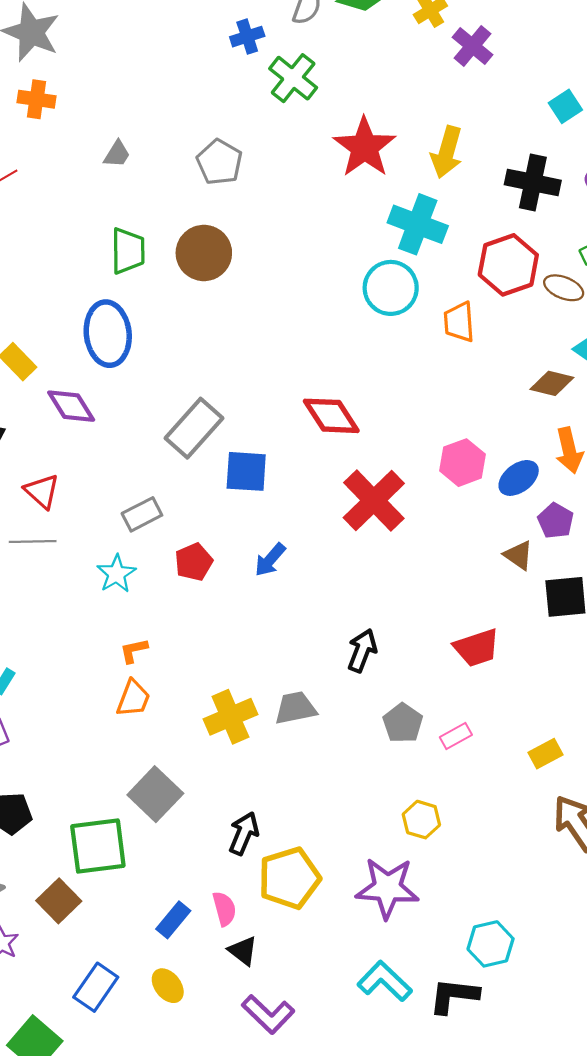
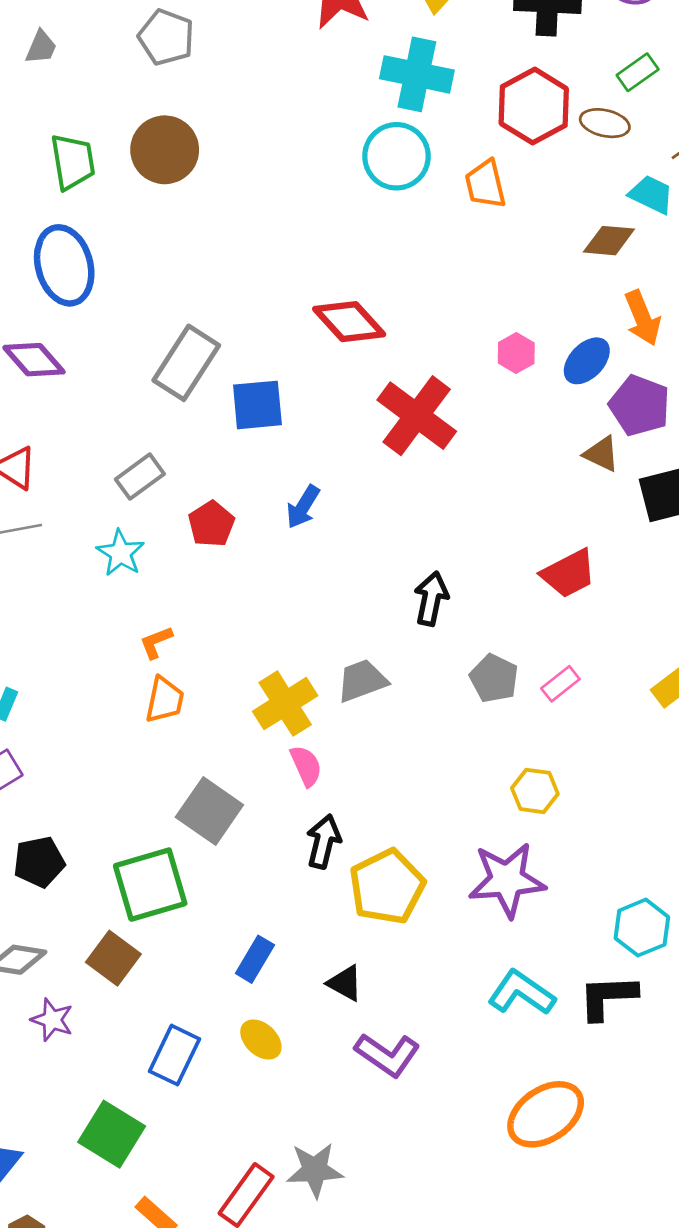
pink hexagon: (462, 463) -> (516, 353), size x0.7
purple pentagon: (556, 521) -> (640, 405), size x1.4
pink semicircle: (224, 909) -> (306, 766), moved

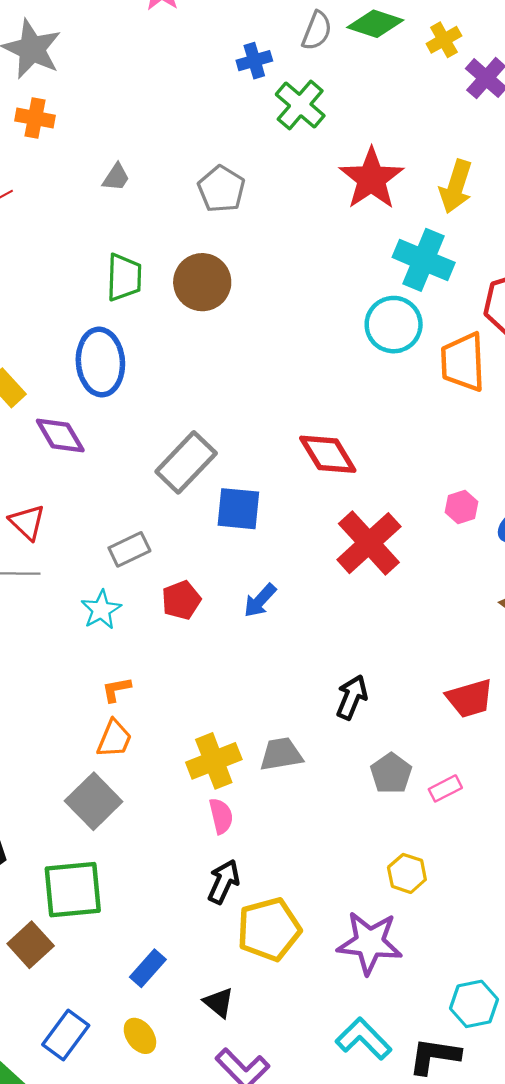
orange trapezoid: (485, 184) -> (463, 362), size x1.4
gray square: (209, 811) -> (94, 801), moved

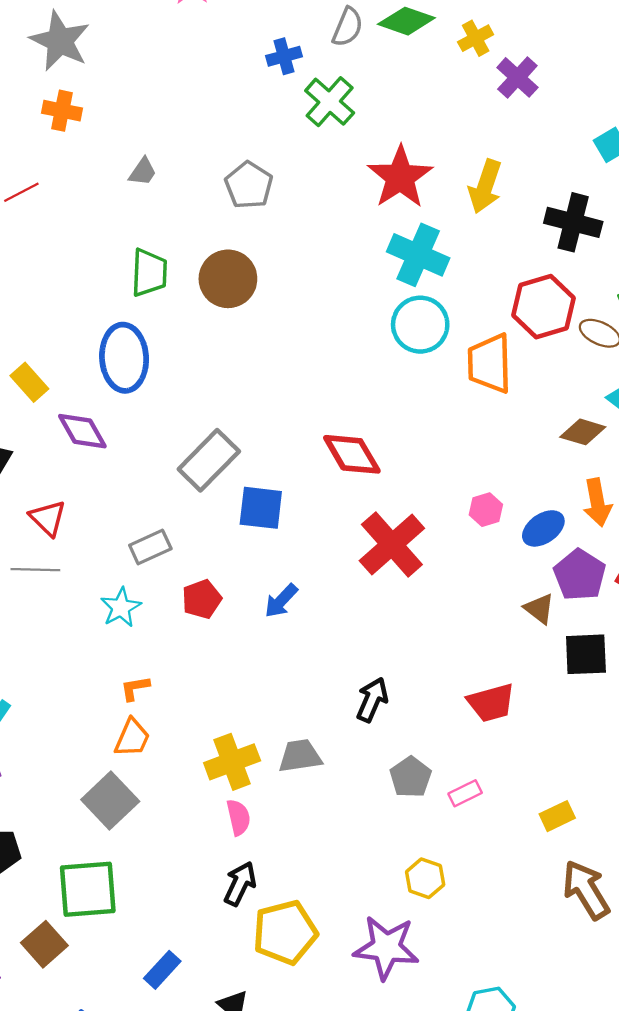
cyan cross: (424, 260) -> (418, 255), moved

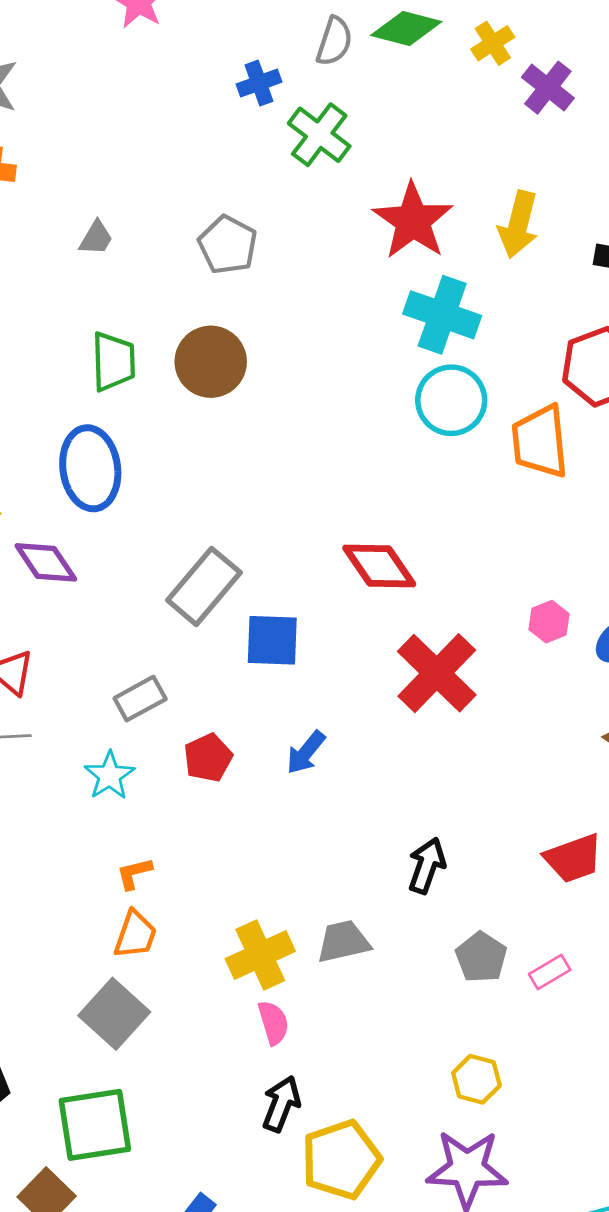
yellow hexagon: (425, 878) -> (476, 1079), moved

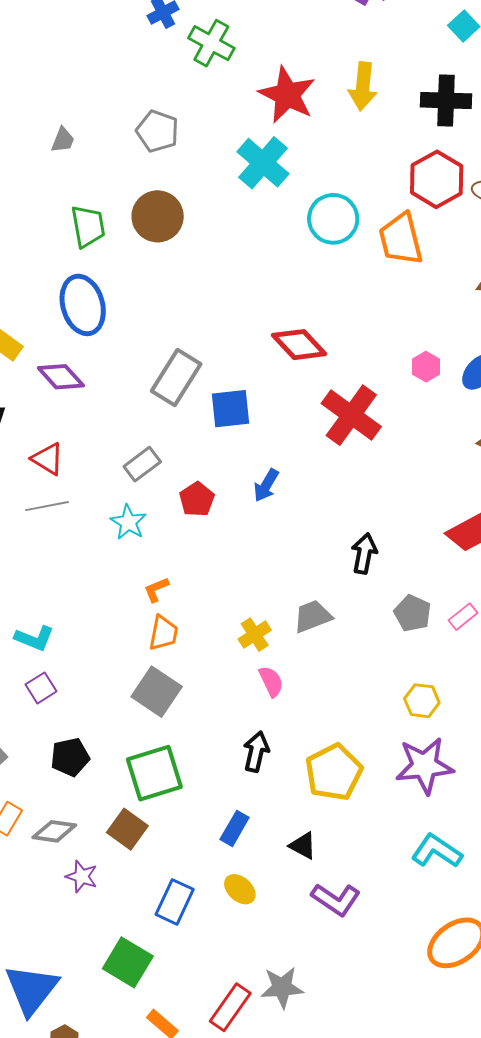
cyan cross: (442, 315) -> (263, 163), moved, turned 30
yellow cross: (260, 955) -> (255, 635), size x0.7
black arrow: (281, 1104) -> (256, 752), moved

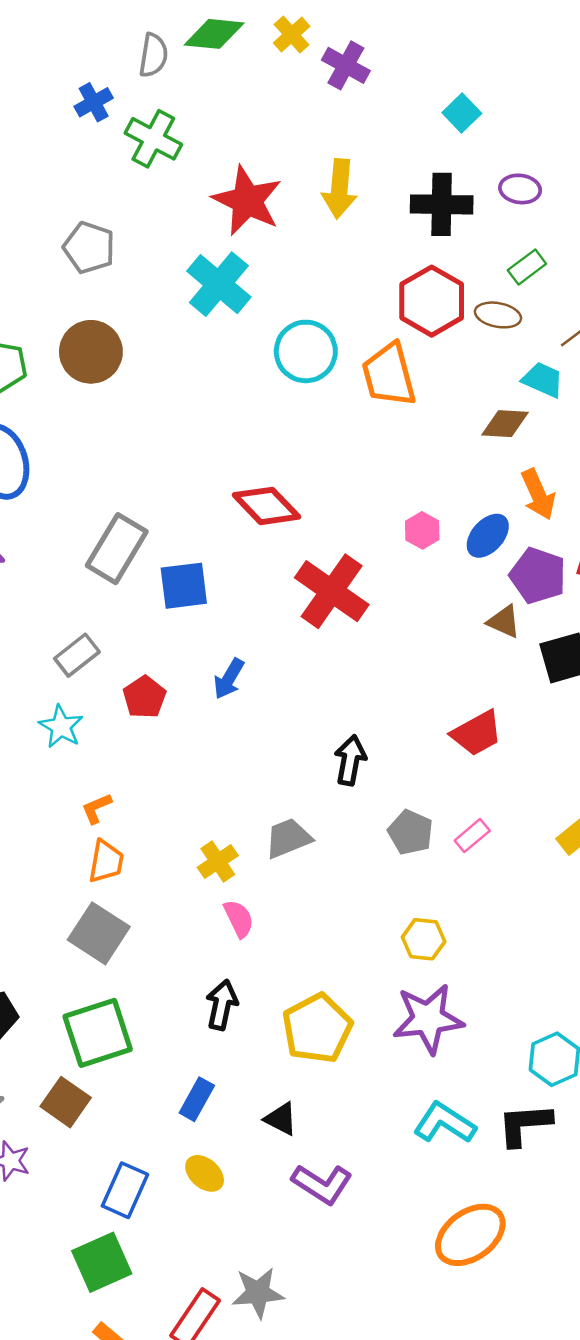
green square: (128, 962) -> (102, 1262), moved, turned 36

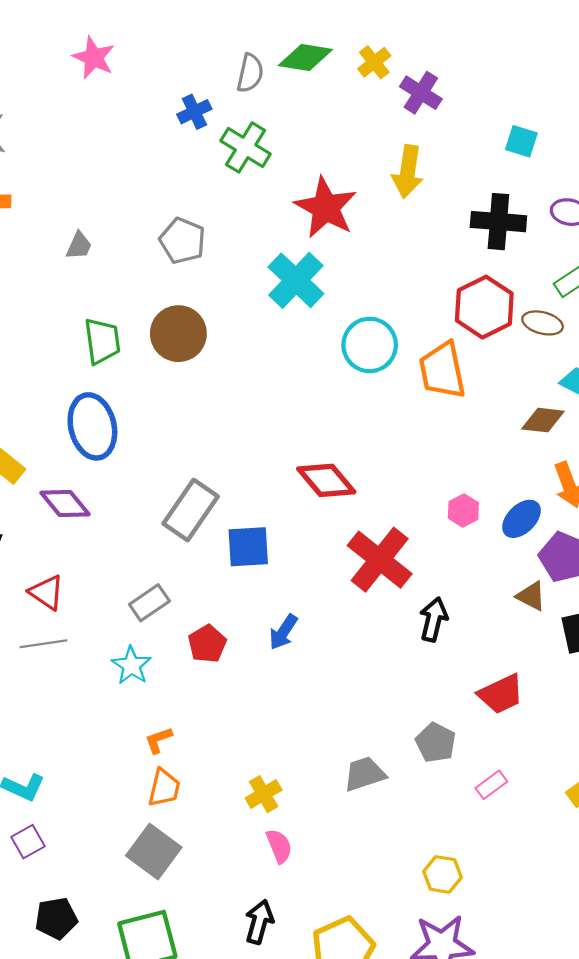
cyan square: (462, 113) -> (521, 141), turned -32
yellow arrow: (339, 189) -> (408, 172), moved
black arrow: (350, 760) -> (434, 619), moved
gray pentagon: (411, 832) -> (436, 743), moved
gray trapezoid: (288, 838) -> (365, 774), moved

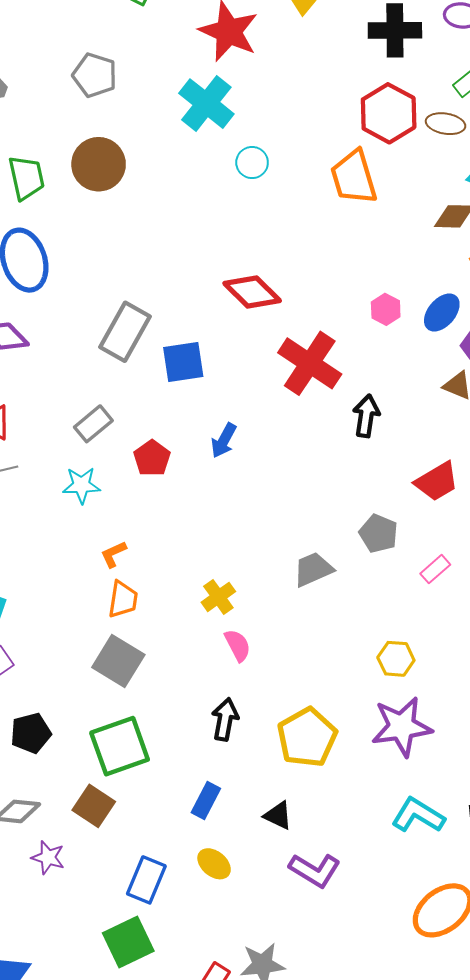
cyan circle: (370, 345) -> (252, 163), moved, size x0.6
cyan star: (131, 665) -> (81, 485), turned -30

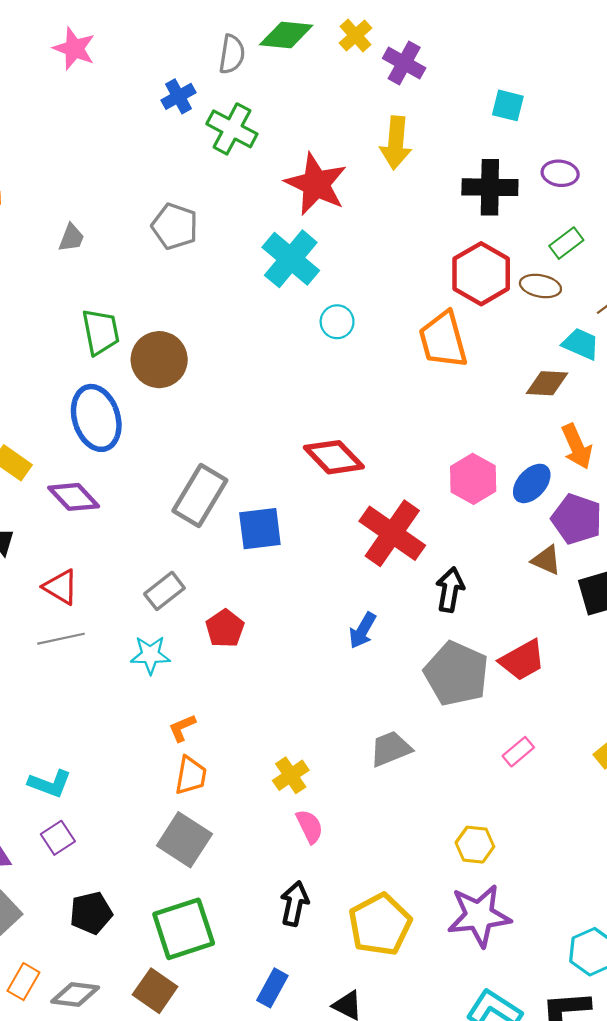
brown circle: (99, 164) -> (159, 360), moved
pink hexagon: (386, 309) -> (473, 479), size x1.5
blue arrow: (224, 441) -> (362, 630), moved
gray pentagon: (379, 533) -> (456, 674), moved, size x1.6

